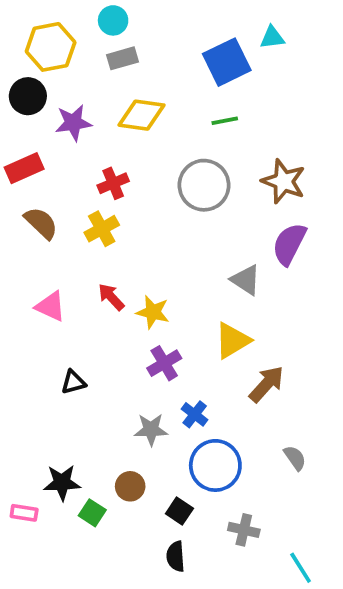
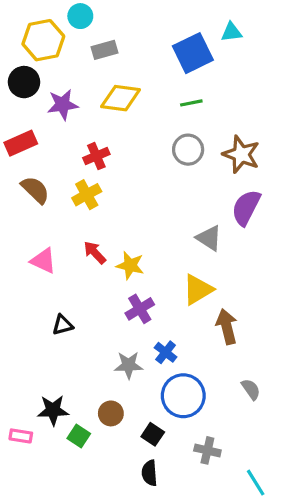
cyan circle: (113, 20) -> (80, 16), moved
gray circle: (204, 185) -> (188, 150), moved, size x0.7
brown arrow: (266, 384) -> (227, 327), turned -56

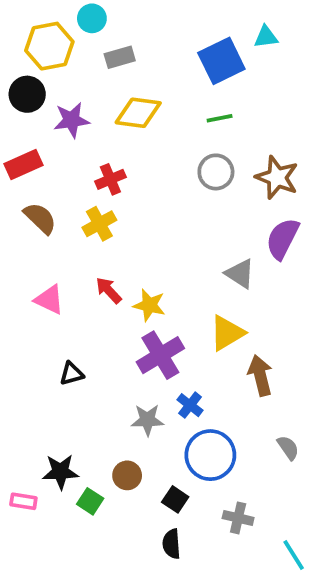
purple cross: (140, 309) -> (160, 355), size x1.4

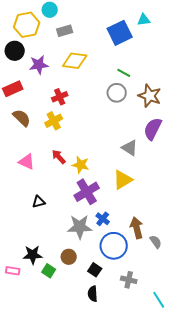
green line: (220, 118) -> (124, 73), moved, turned 40
brown arrow: (260, 375) -> (137, 228), moved
gray star: (147, 420) -> (80, 227), size x1.4

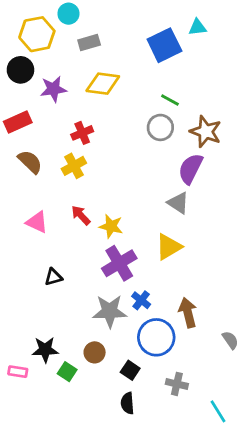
purple semicircle: (153, 129) -> (191, 169), moved
gray semicircle: (156, 242) -> (230, 340), moved

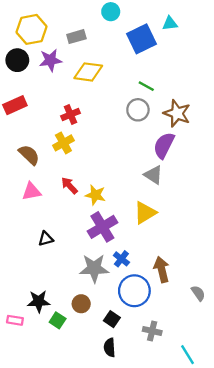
cyan circle: (68, 14) -> (111, 12), moved
purple star: (53, 89) -> (50, 60), moved
brown semicircle: (30, 162) -> (29, 155), moved
pink triangle: (37, 222) -> (32, 191), turned -36

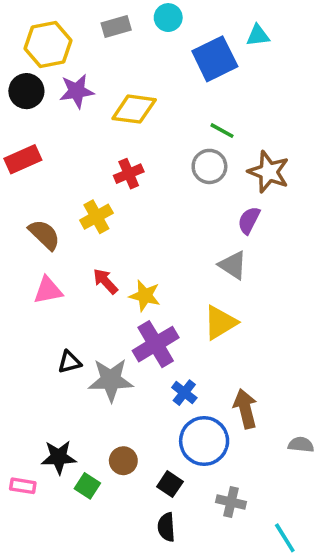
gray rectangle: (76, 37) -> (116, 27), moved
red cross: (71, 115) -> (129, 174), moved
purple semicircle: (164, 145) -> (249, 220), size x0.7
gray star: (94, 268) -> (111, 380), moved
gray semicircle: (198, 293) -> (301, 445), turned -49

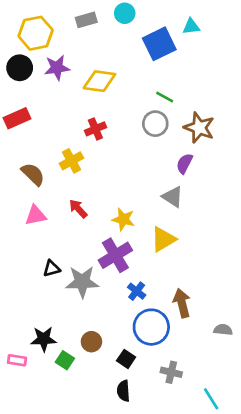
yellow star: (145, 296) -> (123, 219), moved

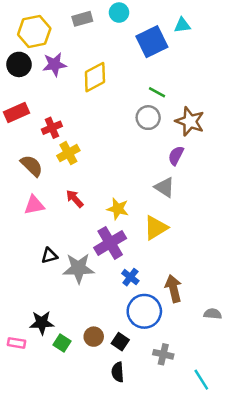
yellow diamond: (99, 81) -> (95, 77), turned -36
red cross: (95, 129) -> (52, 128), moved
brown circle: (91, 342) -> (94, 337), moved

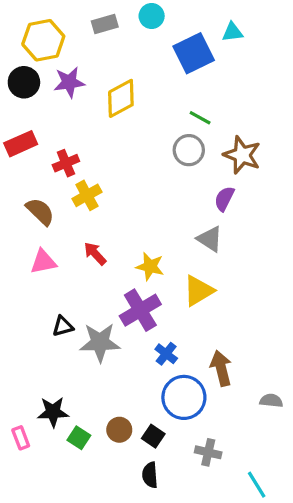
pink rectangle: (16, 343) -> (21, 438), turned 60

